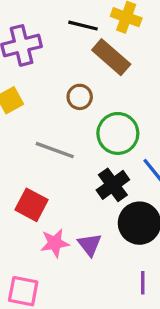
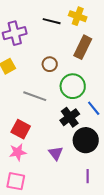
brown rectangle: (111, 57) -> (83, 47), moved, turned 75
pink star: (55, 243) -> (18, 152), moved

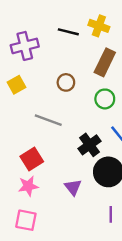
green circle: (73, 86) -> (105, 99), moved, size x0.7
red square: (21, 129) -> (32, 159), turned 30

